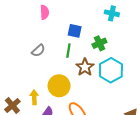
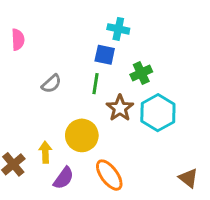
pink semicircle: (45, 12) -> (18, 40), moved
cyan cross: (112, 13) -> (118, 29), moved

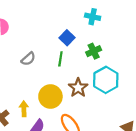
cyan cross: (118, 29) -> (93, 17), moved
blue square: (105, 55) -> (67, 38), turned 32
brown star: (120, 108) -> (78, 88), moved

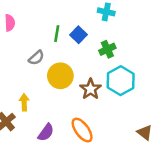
green line: (60, 59) -> (57, 34), moved
yellow circle: (50, 97) -> (60, 76), moved
yellow arrow: (24, 109) -> (24, 102), moved

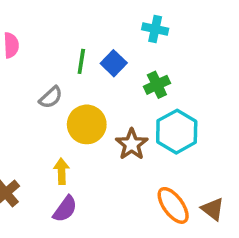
yellow arrow: (24, 102) -> (61, 171), moved
orange ellipse: (82, 130) -> (173, 205), moved

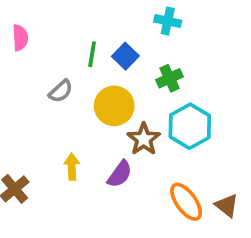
yellow circle: (87, 124) -> (114, 106), moved
purple semicircle: (65, 209) -> (120, 174), moved

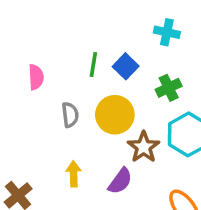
pink semicircle: (20, 38) -> (36, 77), moved
gray semicircle: (61, 91) -> (70, 115), moved, turned -55

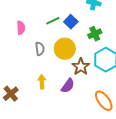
green line: (93, 65) -> (53, 21), turned 56

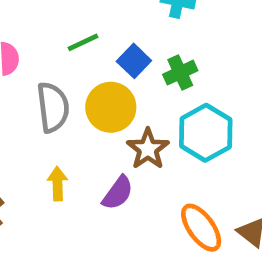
blue square: (71, 22) -> (134, 61), moved
gray semicircle: (40, 49) -> (53, 107), size x1.5

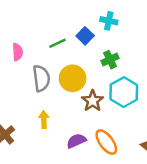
blue square: (134, 61) -> (85, 36), moved
purple semicircle: (118, 193) -> (76, 141), moved, turned -150
orange ellipse: (201, 228) -> (106, 142), moved

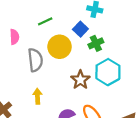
blue square: (85, 36) -> (80, 29), moved
green line: (58, 43) -> (45, 21), moved
yellow circle: (73, 78) -> (60, 47), moved

